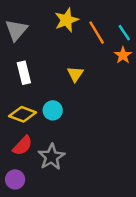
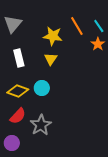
yellow star: (66, 20) -> (53, 36), moved, turned 30
yellow triangle: (75, 74) -> (51, 59), moved

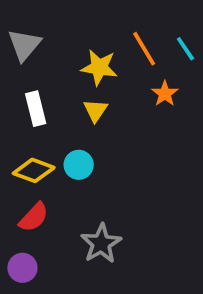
orange star: (98, 44) -> (165, 94), moved
gray star: (41, 125) -> (101, 243), moved

